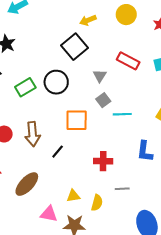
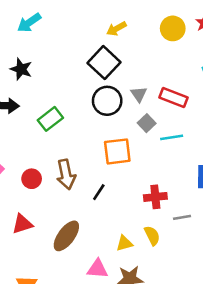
yellow circle: (126, 15) -> (173, 28), moved
red rectangle: (128, 61) -> (174, 98), moved
black circle: (56, 82) -> (107, 101), moved
gray line: (122, 189) -> (182, 217), moved
yellow semicircle: (97, 203) -> (152, 236), moved, turned -35

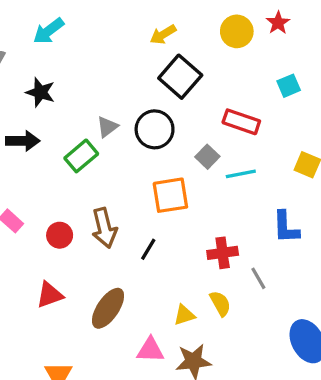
black square: (104, 63) -> (180, 77), moved
gray triangle: (139, 94) -> (107, 127), moved, turned 30
gray line: (182, 217) -> (258, 278), turned 72

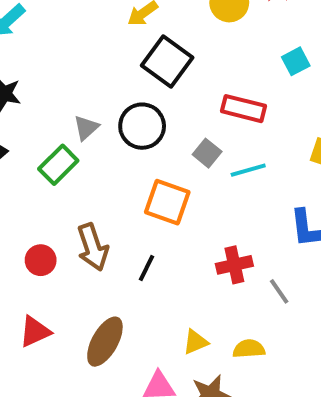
orange square: (170, 195) -> (167, 202), turned 33
yellow semicircle: (220, 303) -> (249, 349), moved, turned -60

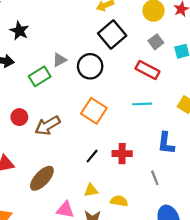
gray square: (207, 153) -> (156, 42), moved
brown arrow: (93, 247) -> (48, 126), turned 65
red circle: (41, 260) -> (19, 117), moved
black line: (146, 268) -> (92, 156), moved
gray line: (279, 291) -> (155, 178), moved

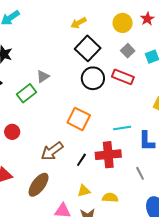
black circle: (90, 66) -> (93, 78), moved
cyan line: (142, 104) -> (122, 128), moved
brown arrow: (48, 126) -> (52, 151), moved
red cross: (122, 154) -> (108, 155), size x1.4

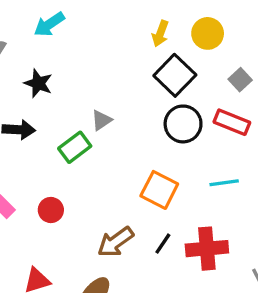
yellow arrow: (78, 23) -> (160, 33), turned -42
yellow circle: (123, 23) -> (208, 33), moved
cyan line: (122, 128) -> (224, 183), moved
black line: (81, 160) -> (163, 244), moved

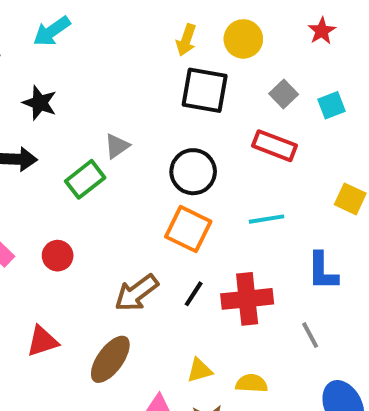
black square: (175, 75) -> (205, 90), turned -33
black circle: (183, 124) -> (193, 172), moved

